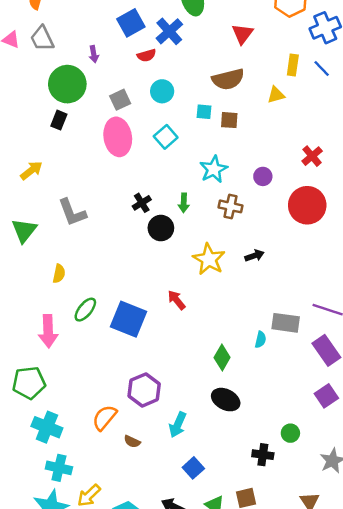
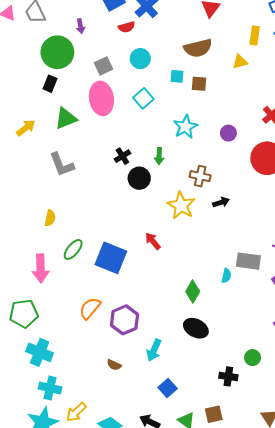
brown cross: (230, 206) -> (200, 176), moved
green triangle: (24, 230) -> (66, 118), moved, turned 30
orange semicircle: (105, 418) -> (90, 308), moved

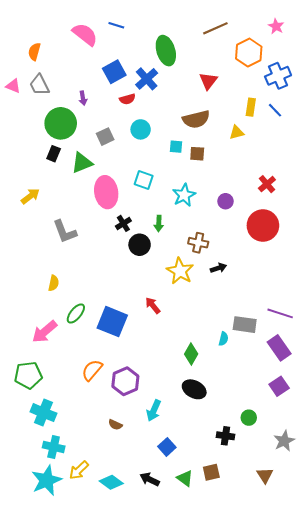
pink ellipse: (101, 98) -> (106, 192), moved
cyan square: (143, 98) -> (144, 180), moved, turned -30
green triangle: (66, 118) -> (82, 163), moved
pink arrow: (41, 268) -> (44, 332), turned 52

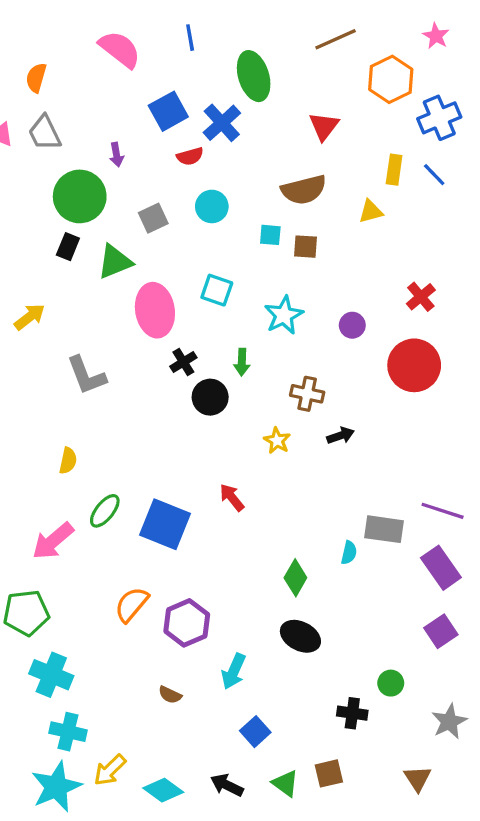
blue line: (116, 25) -> (190, 38), moved, turned 63
yellow star: (180, 271) -> (277, 441), size x0.6

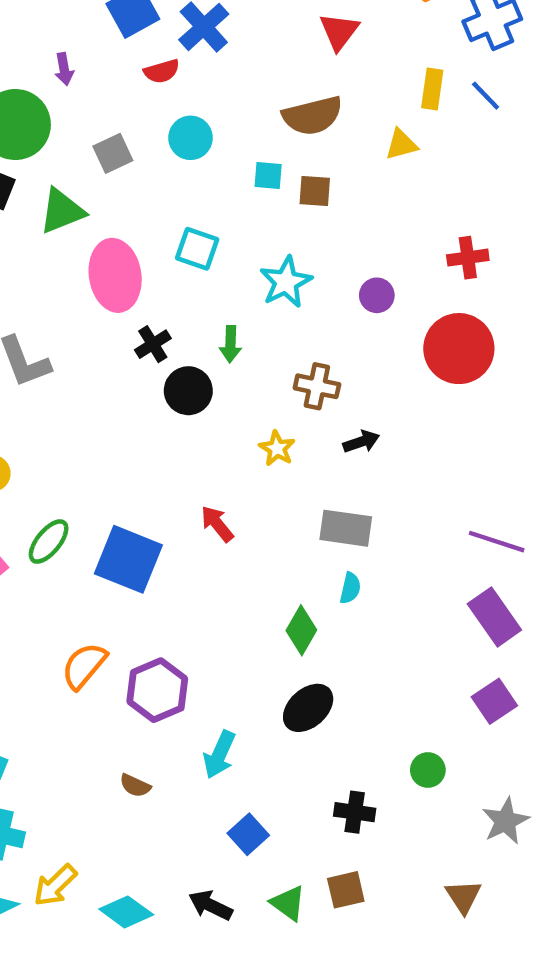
red cross: (421, 297) -> (468, 258), turned 32
gray rectangle: (384, 529) -> (346, 528), moved
cyan semicircle: (349, 553) -> (350, 588), moved
black ellipse: (300, 636) -> (308, 708), turned -69
black cross: (352, 713) -> (355, 812), moved

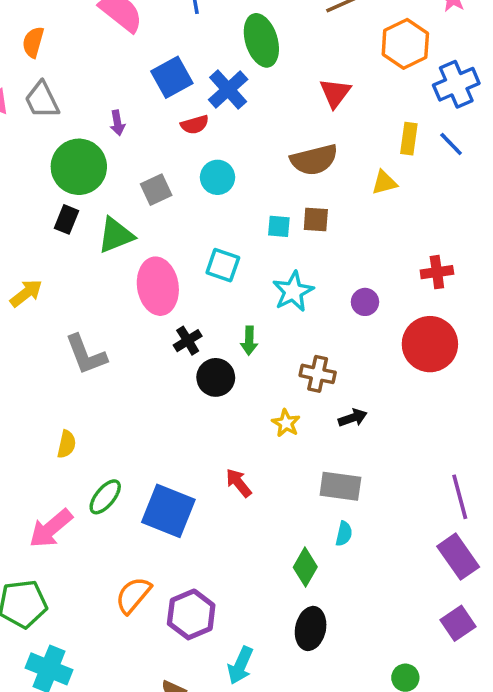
cyan square: (268, 176) -> (279, 226), moved
purple line: (497, 542) -> (460, 497), turned 57
black ellipse: (308, 708) -> (311, 628), turned -36

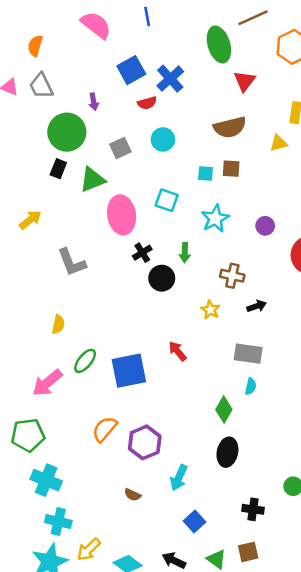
green ellipse: (261, 40) -> (219, 45), moved
blue square: (168, 511) -> (129, 371), turned -33

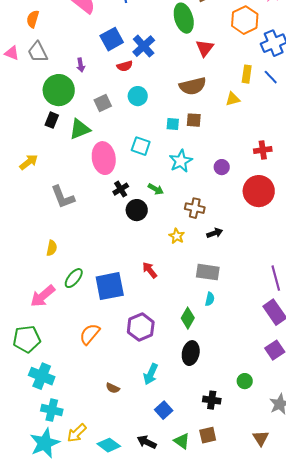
green arrow: (185, 253) -> (156, 189), turned -63
purple hexagon: (145, 442) -> (141, 327), moved

